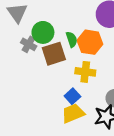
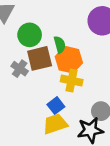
orange hexagon: (90, 42) -> (69, 60), moved
gray cross: (29, 44) -> (20, 69), moved

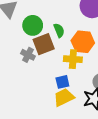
orange hexagon: (69, 60) -> (83, 42), moved
blue square: (56, 106) -> (62, 82), turned 32

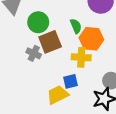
green semicircle: (59, 30) -> (76, 26), moved
yellow trapezoid: (64, 97) -> (58, 95), moved

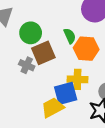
yellow cross: (81, 57) -> (77, 79), moved
blue square: (71, 81) -> (66, 93), size x1.5

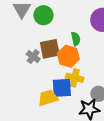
green circle: (31, 33) -> (43, 15), moved
orange hexagon: (86, 49) -> (68, 56), moved

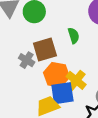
orange hexagon: (68, 56) -> (57, 75), moved
yellow cross: (75, 78) -> (76, 80), turned 30

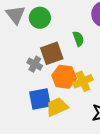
yellow cross: (76, 80) -> (83, 81), turned 30
blue square: (62, 93) -> (40, 99), moved

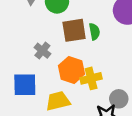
brown square: (52, 53) -> (74, 30), moved
blue square: (40, 99) -> (25, 85), moved

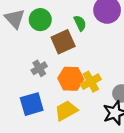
green semicircle: (94, 32) -> (80, 23), moved
gray cross: (42, 51) -> (39, 68), turned 35

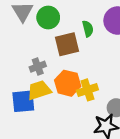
yellow trapezoid: (66, 111) -> (39, 90), moved

